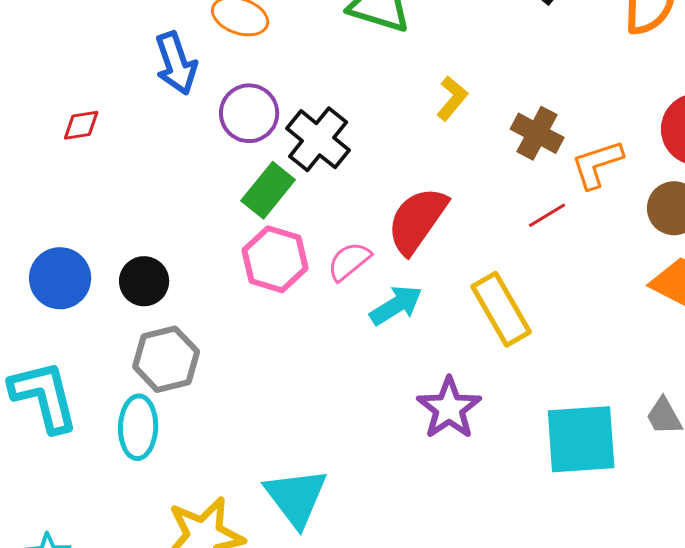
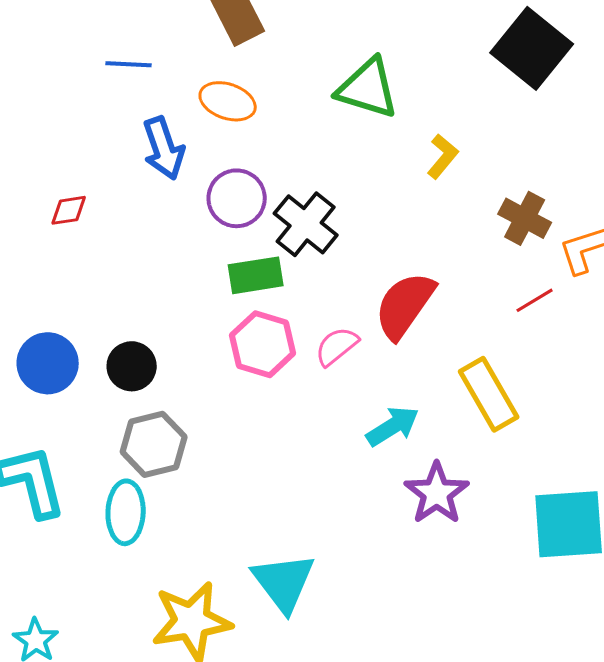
yellow L-shape: (452, 98) -> (443, 156), moved
green rectangle: (268, 190) -> (256, 275), turned 42
cyan arrow: (396, 305) -> (393, 426), moved

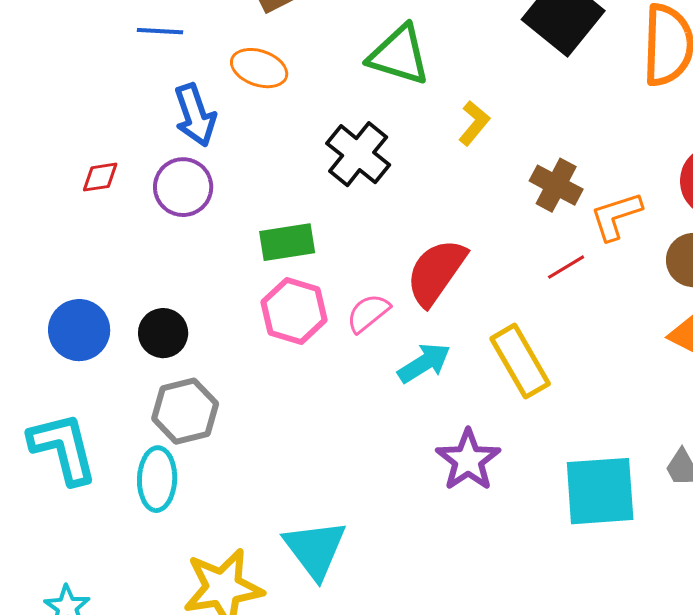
purple circle: (237, 198) -> (183, 187), moved
black cross: (306, 224) -> (358, 154), moved
cyan arrow: (393, 426) -> (424, 363), moved

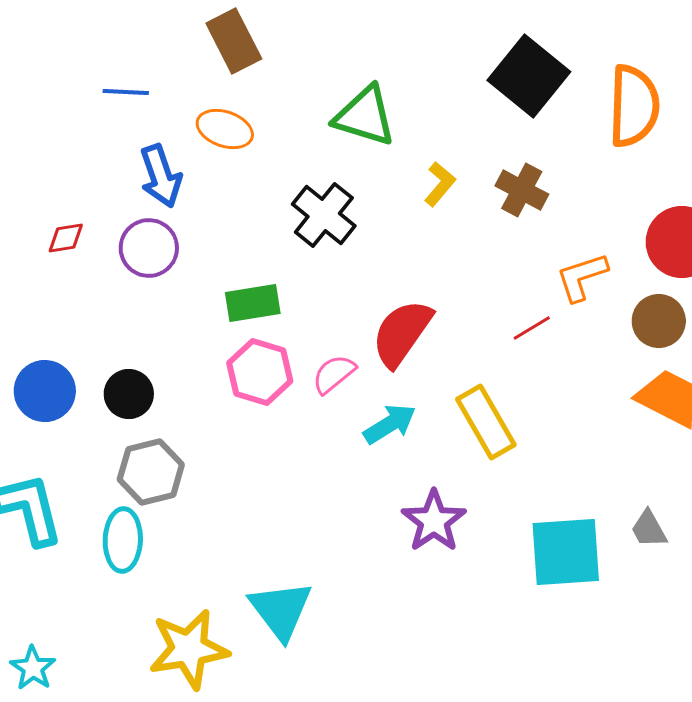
brown cross: (556, 185) -> (522, 190), moved

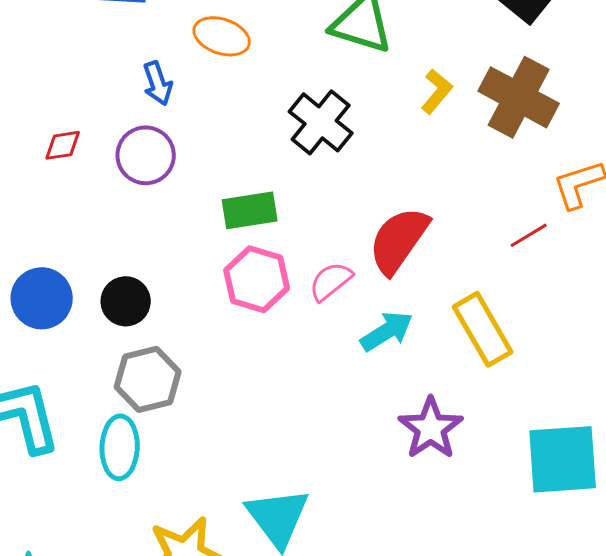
blue arrow: (161, 176) -> (158, 83), size x0.7
brown cross: (522, 190) -> (519, 97), size x1.5

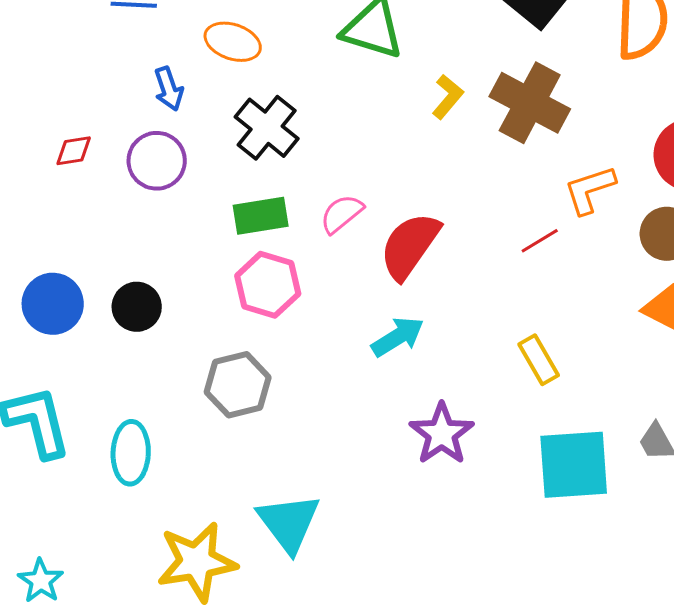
black cross: (321, 122) -> (267, 128), moved
pink semicircle: (331, 281) -> (342, 214), moved
yellow rectangle: (483, 329) -> (539, 360), moved, size x0.7
gray hexagon: (148, 379) -> (238, 385), moved

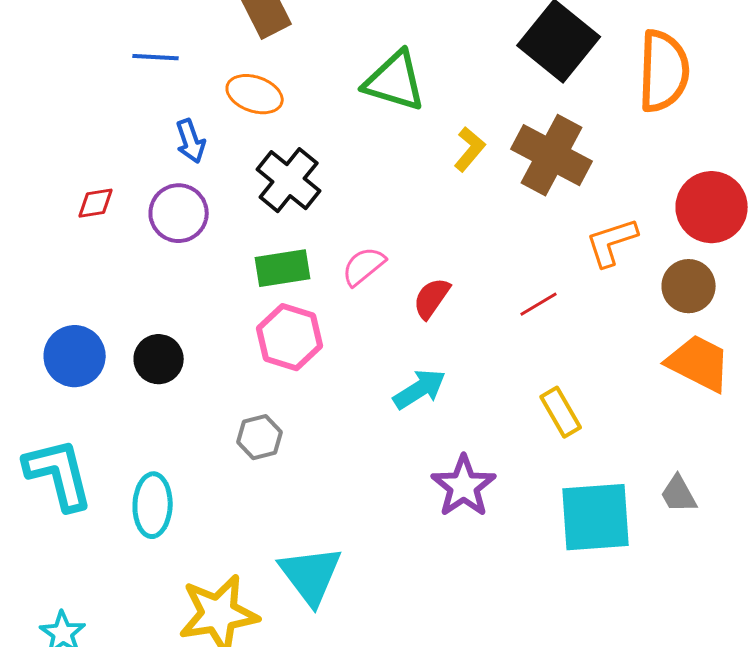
red line: (540, 241) -> (539, 304), moved
red semicircle: (410, 246) -> (432, 298), size x0.6
gray hexagon: (238, 385) -> (260, 437), size x0.7

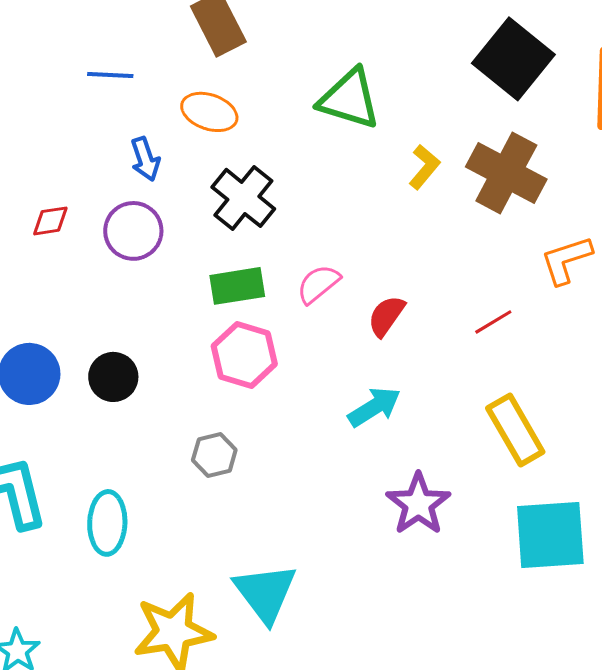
yellow rectangle: (561, 412) -> (515, 430), size x1.4

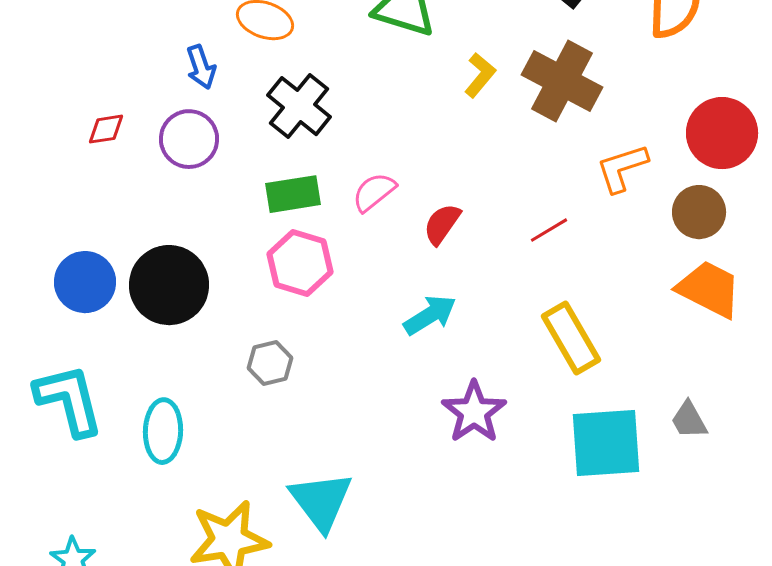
black circle: (113, 377) -> (169, 285), size x1.6

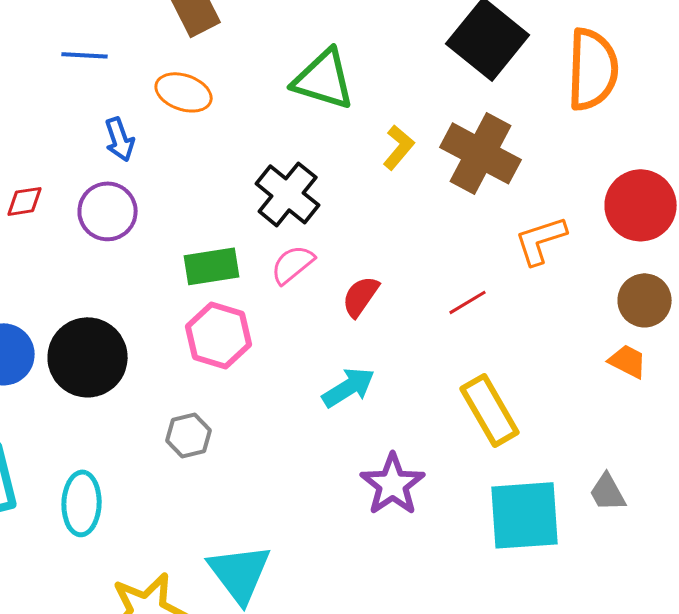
black cross: (299, 106) -> (288, 194), moved
brown circle: (699, 212) -> (645, 300), moved
orange trapezoid: (709, 289) -> (628, 361), size x0.6

